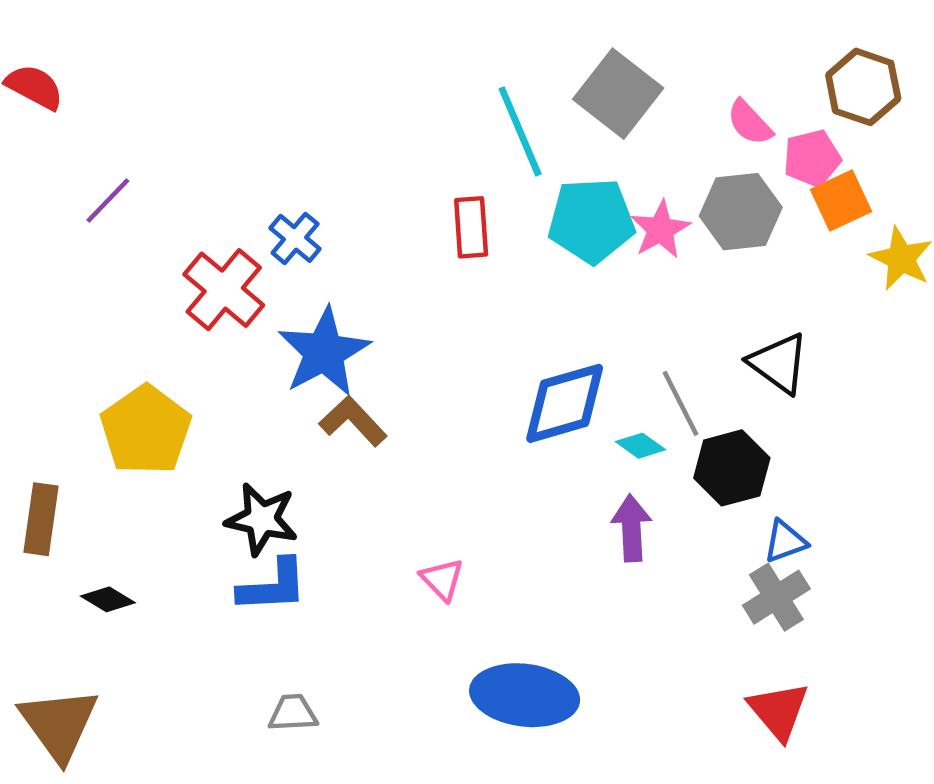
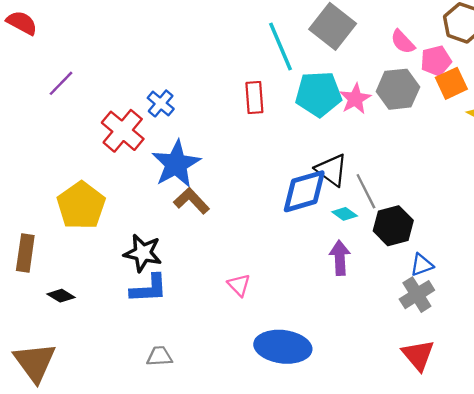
black triangle: (779, 363) -> (332, 170), moved

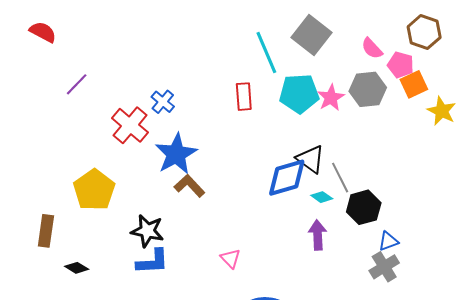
pink pentagon: (436, 61) -> (401, 65), turned 30

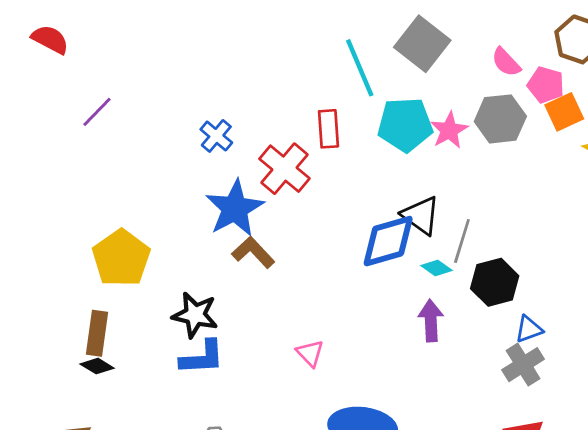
red cross: (130, 125) -> (284, 169), moved
gray line: (340, 178) -> (462, 241), turned 44
brown rectangle: (46, 231) -> (97, 333), moved

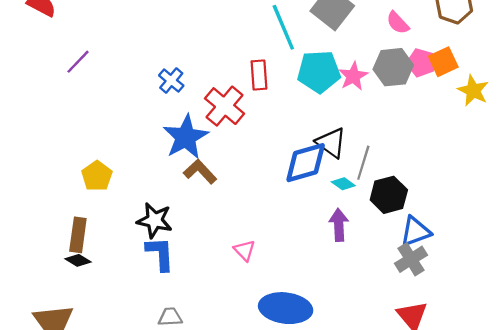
pink pentagon: (546, 85) -> (421, 63), moved
yellow pentagon: (121, 258) -> (97, 176), size x0.7
blue triangle: (529, 329) -> (415, 231), size x1.4
blue L-shape: (202, 357) -> (160, 254), turned -90

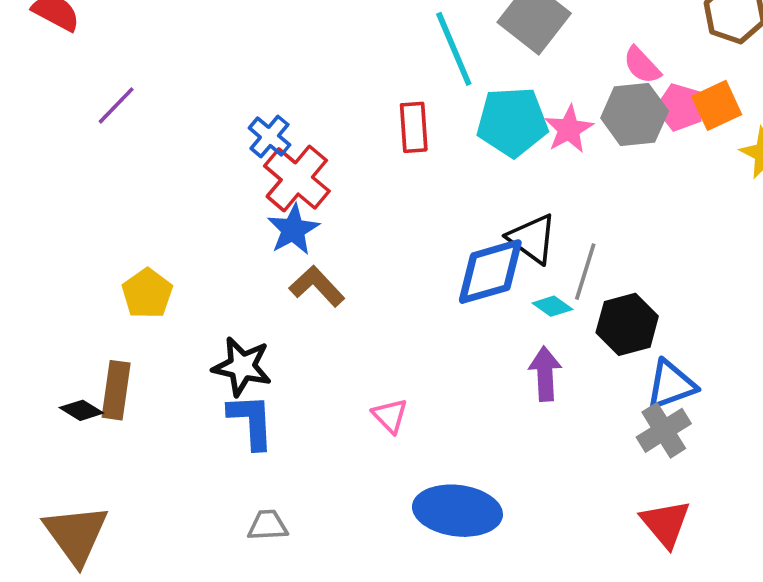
pink semicircle: (398, 23) -> (642, 65), moved
red cross: (225, 106) -> (297, 178), moved
blue star: (186, 137) -> (293, 230), size x0.7
black diamond: (78, 260) -> (81, 410), moved

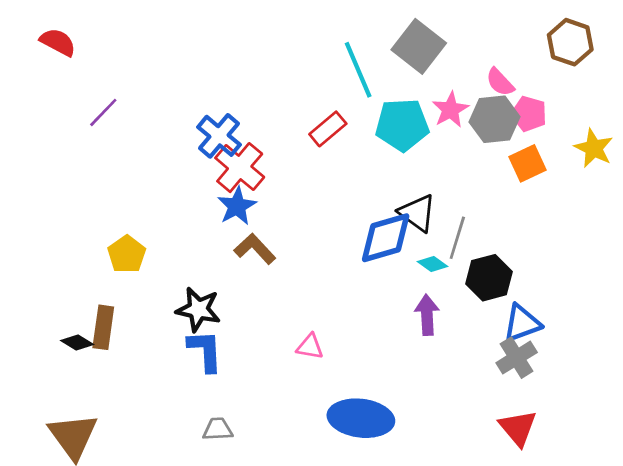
orange square: (717, 105) -> (528, 163), moved
red rectangle: (414, 127) -> (328, 129), turned 54
pink star: (569, 129) -> (450, 110), moved
blue cross: (269, 136) -> (219, 136), size x1.4
pink triangle: (390, 416) -> (310, 347), turned -36

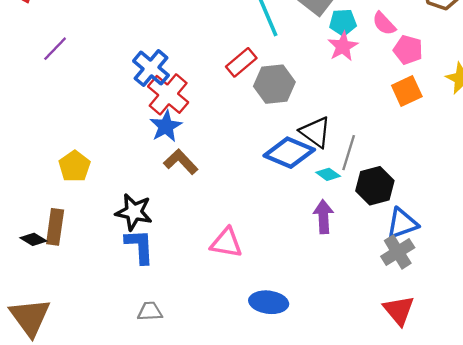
gray hexagon: (494, 119) -> (274, 84), moved
cyan pentagon: (402, 125) -> (343, 22), moved, size x0.6
blue diamond: (386, 238) -> (289, 153), turned 39
pink triangle: (310, 347) -> (226, 243), size x1.4
blue ellipse: (361, 418) -> (269, 302), size x0.7

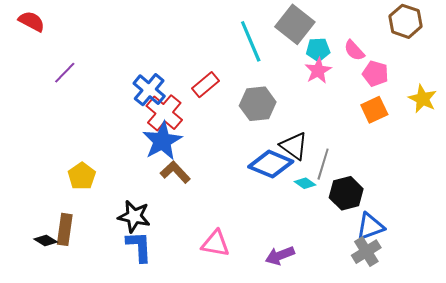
red rectangle: (241, 62) -> (205, 85), moved
blue star: (166, 126) -> (162, 141), size x1.4
purple arrow: (323, 217) -> (280, 256), moved, turned -108

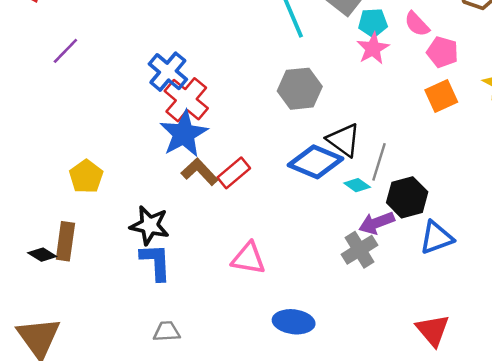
red rectangle: (205, 85) -> (234, 173), moved
gray cross: (366, 252) -> (359, 250), moved
purple arrow: (280, 256) -> (377, 223), moved

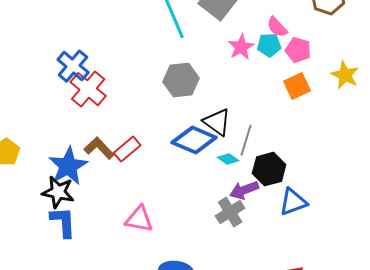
cyan pentagon: (373, 23) -> (269, 45), moved
blue star: (184, 134) -> (68, 166), moved

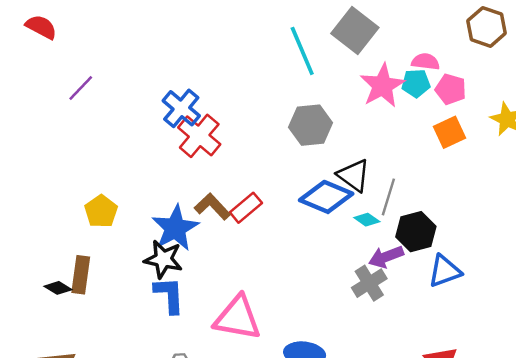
pink semicircle: (277, 27) -> (425, 62), turned 140
pink star: (241, 47) -> (382, 86), size x1.4
pink triangle: (139, 219) -> (238, 318), moved, size x1.4

